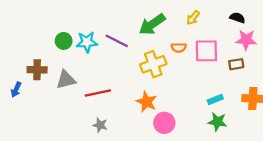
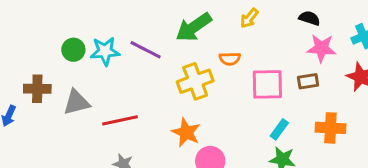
pink square: (206, 51) -> (267, 84), moved
cyan rectangle: (215, 100) -> (279, 129), turned -32

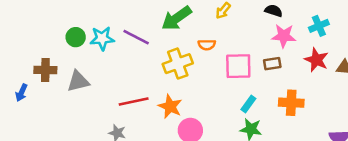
red line: (120, 120) -> (134, 101), moved

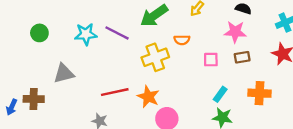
pink star: (284, 36) -> (235, 32), moved
green circle: (76, 37) -> (39, 33), moved
pink square: (238, 66) -> (211, 60), size x0.6
brown cross: (45, 70) -> (34, 99), moved
blue arrow: (21, 93) -> (12, 107), moved

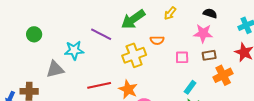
cyan star: (86, 34) -> (74, 50), moved
orange cross: (259, 93) -> (223, 75), moved, turned -30

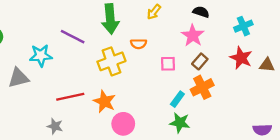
green arrow: (133, 19) -> (110, 19), turned -60
pink star: (203, 33) -> (193, 35), turned 30
brown rectangle: (209, 55) -> (200, 61), turned -40
orange cross: (223, 75) -> (202, 87), moved

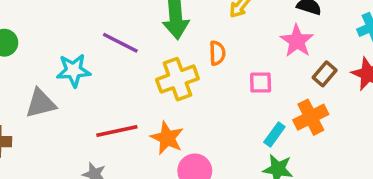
orange semicircle: (139, 44) -> (217, 53), turned -91
brown rectangle: (200, 61) -> (325, 74), moved

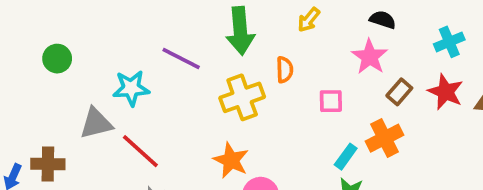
red line: (117, 131) -> (140, 151), moved, turned 54

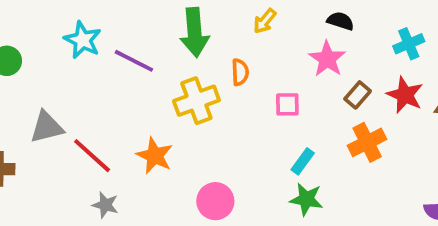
cyan star: (131, 88) -> (83, 40), moved, turned 30
orange cross: (385, 138) -> (367, 142), moved
orange star: (231, 160) -> (155, 156), moved

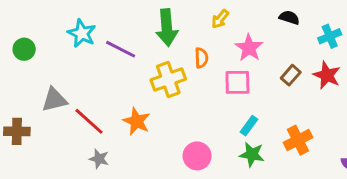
black semicircle: (341, 21) -> (289, 18), moved
pink star: (327, 59) -> (249, 48), moved
pink square: (287, 104) -> (237, 82), size x1.4
orange cross: (367, 142) -> (298, 140), moved
pink circle: (215, 201) -> (197, 156), moved

